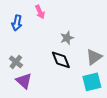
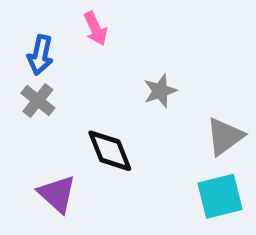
black diamond: (61, 60) -> (110, 151), moved
gray cross: (16, 62) -> (38, 100), moved

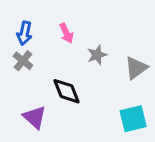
pink arrow: (95, 29) -> (66, 33), moved
gray triangle: (225, 136) -> (136, 68), moved

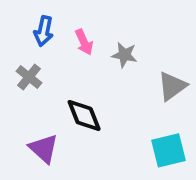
blue arrow: (24, 33) -> (44, 31), moved
gray star: (97, 55) -> (124, 55), moved, turned 30

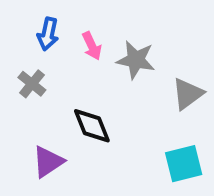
gray star: (124, 55) -> (136, 60), size x1.4
purple triangle: (44, 149) -> (48, 162), turned 44

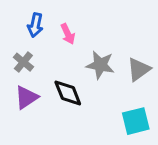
gray star: (136, 60) -> (100, 65), moved
purple triangle: (48, 162) -> (26, 97), moved

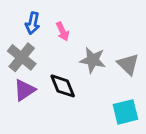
gray cross: (23, 62) -> (22, 57), size x1.5
gray triangle: (139, 69) -> (128, 64), turned -40

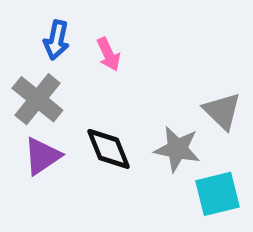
gray star: (93, 60) -> (177, 149), moved

